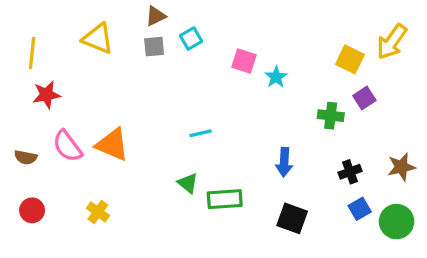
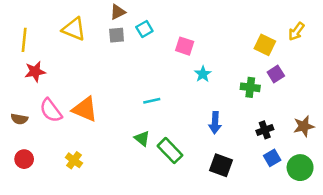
yellow arrow: (392, 42) -> (296, 31), size x0.7
cyan star: (276, 77) -> (203, 74), moved
green rectangle: (225, 199) -> (170, 151), turned 50

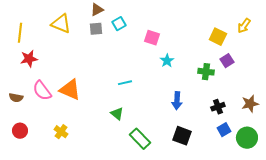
green rectangle: (170, 151) -> (140, 139), moved

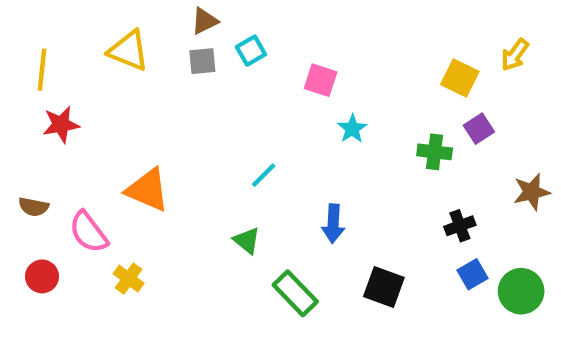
cyan line: (125, 83) -> (264, 175), turned -32
pink semicircle: (42, 91) -> (88, 232), moved
blue arrow: (177, 101) -> (333, 224), moved
brown star: (250, 104) -> (532, 192), moved

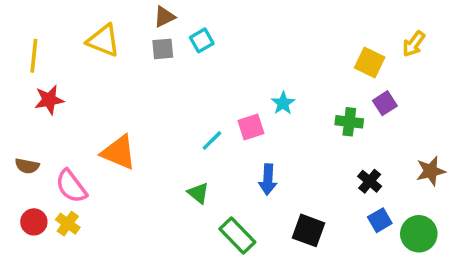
pink square: (321, 80) -> (251, 127), moved, turned -36
brown star: (532, 192) -> (431, 171), moved
black cross: (460, 226) -> (370, 181), turned -30
yellow cross: (129, 279) -> (68, 224), moved

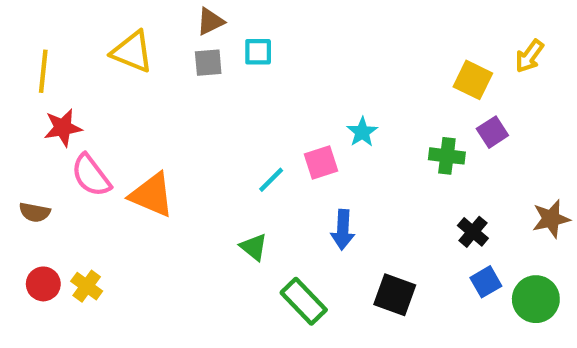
cyan square: (202, 40) -> (258, 52), turned 30
pink semicircle: (71, 186) -> (91, 175), moved

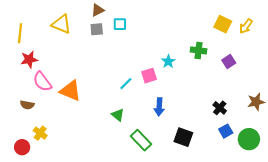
yellow square: (473, 80) -> (223, 24), moved
green cross: (447, 156) -> (199, 50), moved
brown semicircle: (35, 212) -> (27, 105), moved
red circle: (43, 284) -> (22, 147), moved

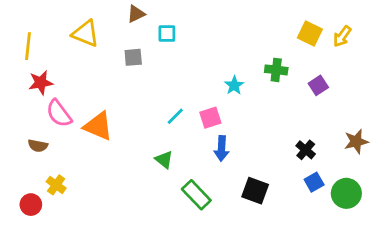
gray square: (97, 29) -> (133, 57), moved
pink square: (149, 76) -> (210, 118), moved

